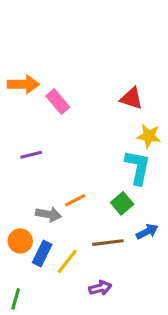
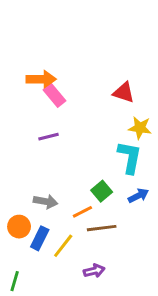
orange arrow: (23, 84) -> (41, 79), moved
purple line: (31, 155) -> (49, 137), moved
orange line: (75, 200) -> (82, 212), moved
green square: (122, 203) -> (102, 191), moved
blue arrow: (147, 232) -> (138, 196), moved

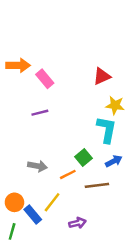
orange arrow: (41, 79) -> (18, 65), moved
red triangle: (124, 92) -> (102, 76), turned -42
orange circle: (19, 227) -> (14, 202), moved
brown line: (102, 228) -> (97, 185), moved
blue rectangle: (40, 238) -> (33, 214), moved, turned -66

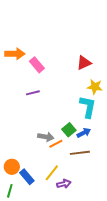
blue arrow: (114, 161) -> (84, 133), moved
gray arrow: (37, 166) -> (46, 137), moved
yellow line: (52, 202) -> (52, 173), moved

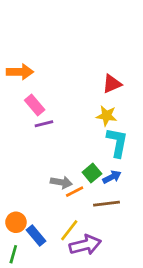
pink rectangle: (37, 65) -> (35, 105), moved
yellow star: (95, 87) -> (107, 116), moved
purple arrow: (64, 184) -> (85, 245), size x1.6

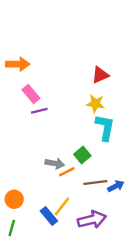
blue arrow: (112, 177) -> (116, 186), moved
blue rectangle: (36, 236) -> (49, 216), moved
purple arrow: (85, 245) -> (92, 220), moved

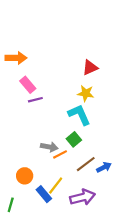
cyan L-shape: (105, 128) -> (79, 115), moved, turned -35
brown line: (95, 183) -> (86, 164), turned -30
orange circle: (14, 199) -> (25, 176), moved

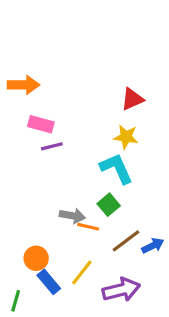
pink rectangle: (28, 85) -> (41, 124), turned -35
orange line: (60, 154) -> (88, 227), turned 40
blue rectangle: (44, 194) -> (49, 282), moved

